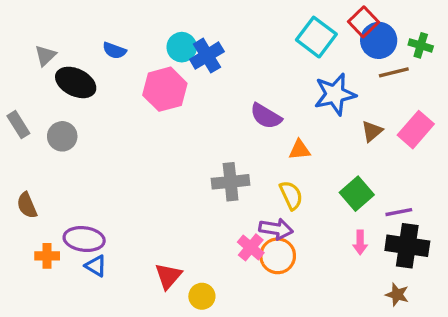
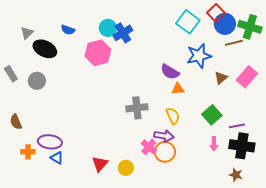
green cross: (421, 45) -> (250, 27), size x1.6
purple semicircle: (266, 116) -> (170, 72), moved
yellow circle: (202, 296) -> (126, 168), moved

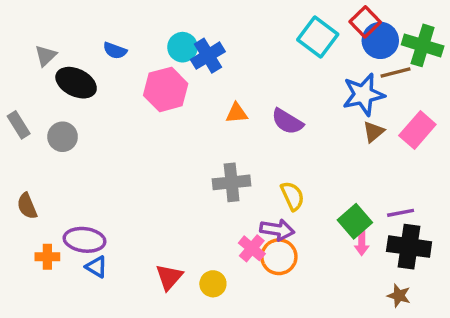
blue star: (199, 56) -> (363, 94), moved
orange triangle: (178, 89) -> (237, 113), moved
green square: (212, 115) -> (355, 221), moved

